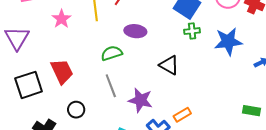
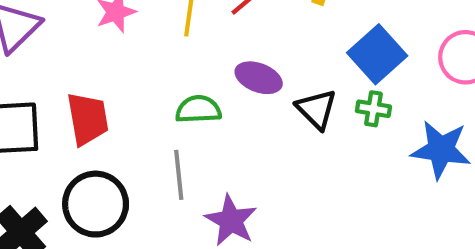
black triangle: (169, 65) -> (316, 109), moved
black circle: (76, 110) -> (96, 204), size x1.8

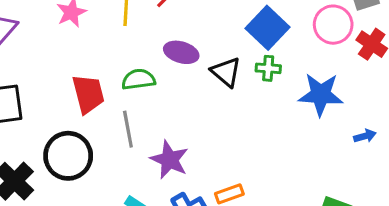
red trapezoid: (88, 119) -> (88, 94), moved

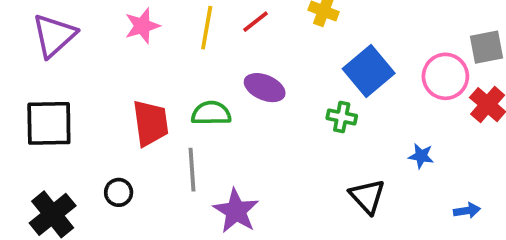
green cross: (268, 68) -> (342, 117), moved
black triangle: (226, 72) -> (367, 196), moved
blue star: (321, 94) -> (421, 156), size x0.5
black circle: (68, 156) -> (119, 192), size x0.5

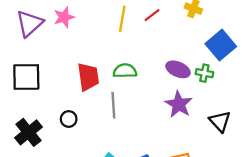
pink star: (142, 26) -> (64, 17), moved
purple ellipse: (265, 88) -> (178, 69), moved
purple star: (236, 211) -> (179, 104), moved

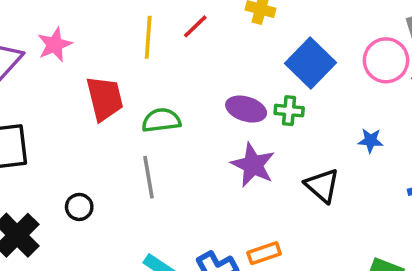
red trapezoid: (88, 77) -> (105, 98), moved

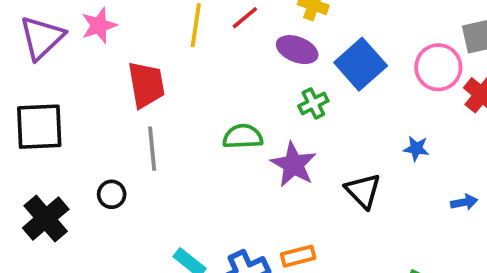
purple ellipse: (246, 109) -> (297, 50), moved
green cross: (289, 111) -> (313, 103), moved, turned -36
green semicircle: (161, 120) -> (243, 136), moved
gray line: (148, 177) -> (152, 149), moved

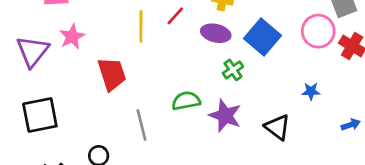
gray line: (152, 149) -> (142, 125), moved

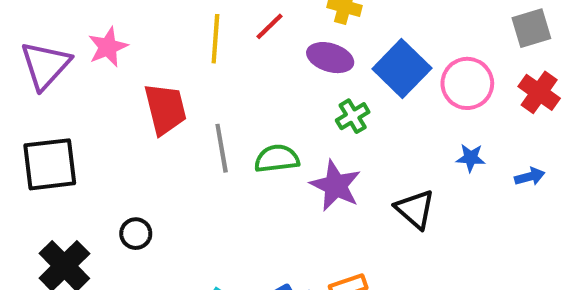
pink circle: (318, 31) -> (467, 83), moved
gray line: (142, 125) -> (222, 148), moved
blue arrow: (351, 125) -> (530, 177), moved

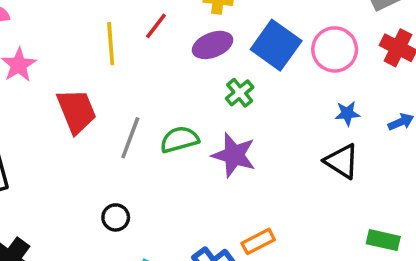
purple ellipse: (330, 58) -> (212, 45), turned -30
gray line: (222, 148) -> (130, 138), turned 39
black triangle: (415, 209) -> (342, 161), moved
black circle: (136, 234) -> (116, 217), moved

